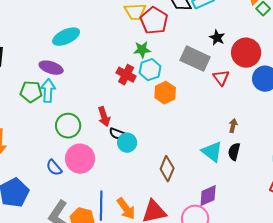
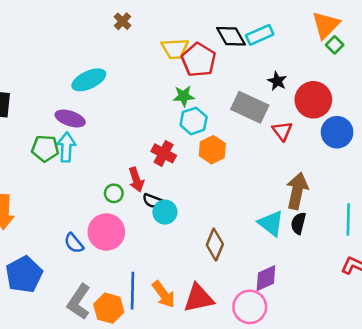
red cross: (126, 75) -> (164, 153), moved
green circle: (68, 126) -> (114, 193), moved, size x0.6
brown arrow: (233, 126) -> (297, 191), size x2.0

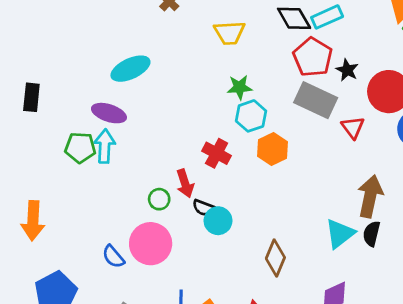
red pentagon: (199, 60) -> (313, 57), moved
cyan triangle: (271, 223) -> (340, 234), turned 44

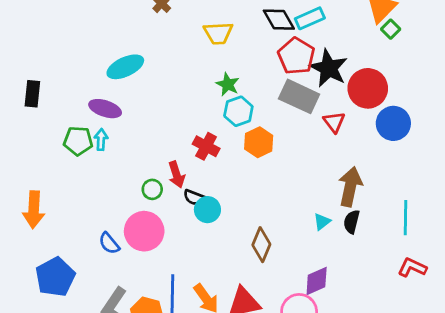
black star: (347, 70) -> (329, 68), size x1.8
green star: (240, 87) -> (228, 84), turned 30
cyan arrow: (105, 146) -> (101, 140), size x0.7
cyan triangle: (340, 234) -> (322, 222), size x0.6

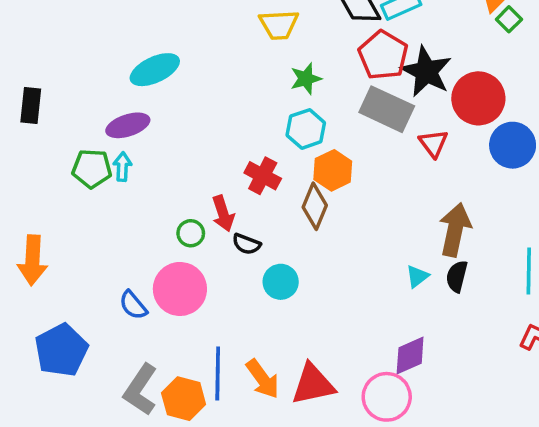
green star: (228, 84) -> (306, 79), moved, turned 30
purple ellipse: (105, 109) -> (128, 125), turned -36
cyan circle: (207, 210) -> (281, 282), moved
brown diamond: (261, 245) -> (315, 206), moved

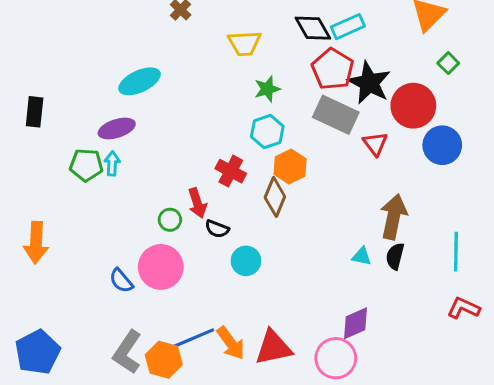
green square: (509, 19) -> (448, 63), moved
cyan triangle: (417, 276) -> (362, 256), turned 50
blue pentagon: (61, 350) -> (38, 352), moved
blue line: (218, 373) -> (193, 338), turned 66

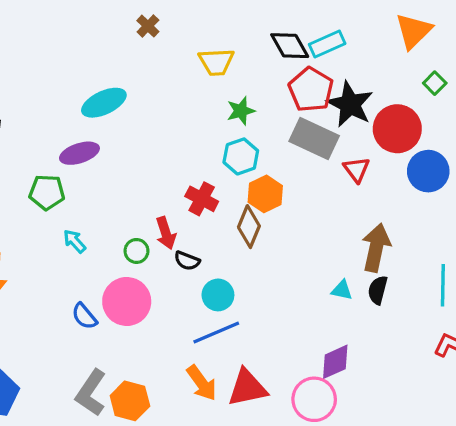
cyan arrow: (112, 163) -> (75, 241), moved, turned -45
blue line: (193, 338) -> (216, 332), moved

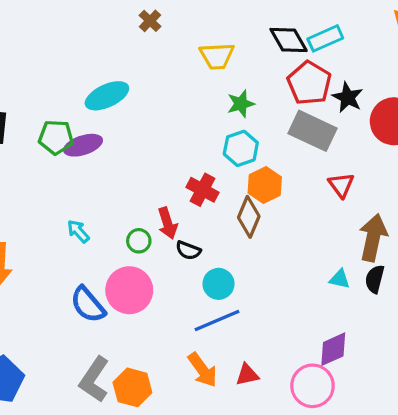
black star: (350, 104) -> (348, 97), size x0.7
red triangle: (357, 169) -> (341, 185), moved
green pentagon: (47, 192) -> (56, 137), moved
blue semicircle: (84, 316) -> (88, 305), size x1.4
red triangle: (247, 388) -> (247, 375), size x0.6

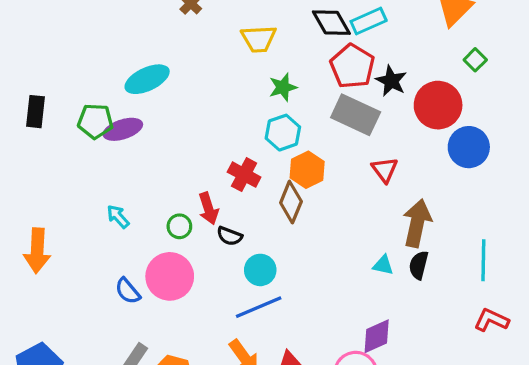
blue semicircle: (88, 305) -> (128, 291), size x0.7

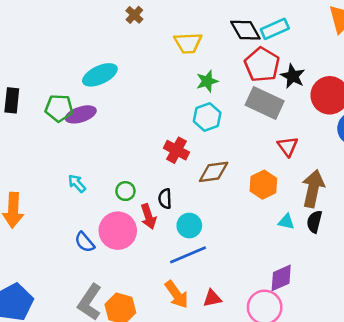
orange hexagon: (307, 170) -> (263, 185), moved
brown diamond: (291, 202) -> (214, 172), turned 60
red arrow: (209, 209) -> (148, 217), moved
black semicircle: (230, 236) -> (165, 199), turned 66

